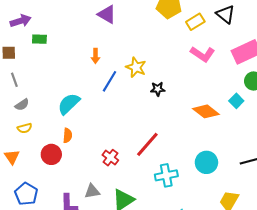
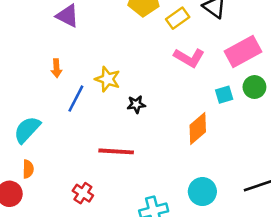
cyan square: (236, 101) -> (224, 95), moved, turned 32
orange diamond: (206, 111) -> (198, 129), turned -75
red line: (147, 144) -> (116, 151), moved, turned 56

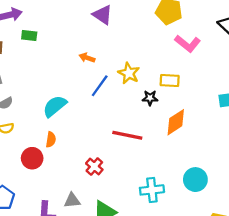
yellow rectangle: (178, 18) -> (170, 80), moved, turned 30
pink L-shape: (189, 58) -> (188, 44), moved
orange arrow: (56, 68) -> (87, 58), turned 104
orange diamond: (198, 129) -> (176, 122), moved

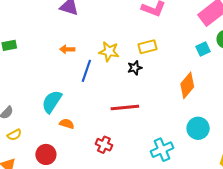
orange diamond: (176, 122) -> (187, 85), moved
orange semicircle: (51, 140) -> (67, 124), moved, turned -64

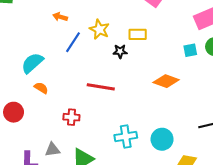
orange diamond: (187, 85) -> (166, 81), turned 55
cyan circle: (198, 128) -> (162, 139), moved
red cross: (104, 145) -> (71, 117), turned -35

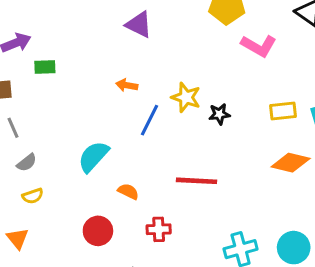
yellow rectangle: (138, 34) -> (283, 111), moved
black star: (120, 51) -> (219, 114), moved
orange semicircle: (41, 88) -> (128, 191), moved
red circle: (14, 112) -> (98, 231), moved

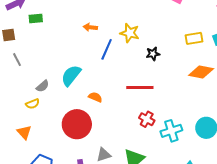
black star: (219, 114) -> (153, 54), moved
gray semicircle: (27, 163) -> (43, 86), moved
red cross: (159, 229) -> (147, 119), moved, turned 35
red circle: (98, 231) -> (77, 124), size x1.5

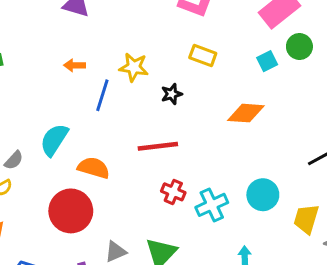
yellow rectangle: (194, 38) -> (203, 55), moved, turned 36
orange semicircle: (95, 97) -> (94, 168), size x1.5

